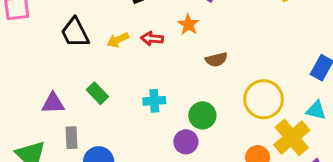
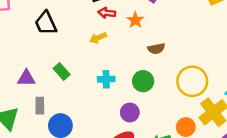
red arrow: (152, 39) -> (107, 13), moved
yellow arrow: (118, 40) -> (98, 38), moved
green circle: (202, 115) -> (143, 81), moved

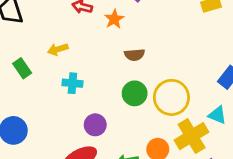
yellow arrow: (98, 38) -> (58, 49), moved
green circle: (143, 81) -> (135, 93), moved

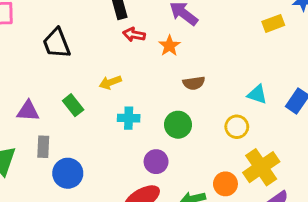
green circle: (135, 93) -> (178, 125), moved
yellow circle: (171, 97) -> (237, 127), size x0.6
cyan triangle: (217, 115) -> (257, 94), moved

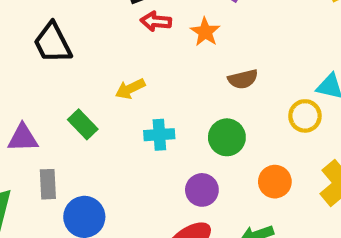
yellow circle: (237, 127) -> (305, 116), moved
orange circle: (225, 184) -> (275, 182), moved

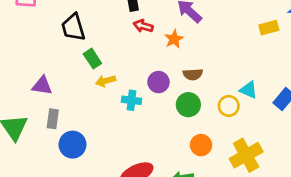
yellow arrow: (130, 89) -> (106, 81), moved
green rectangle: (83, 124) -> (92, 59), moved
green circle: (227, 137) -> (188, 105), moved
purple circle: (202, 190) -> (158, 82), moved

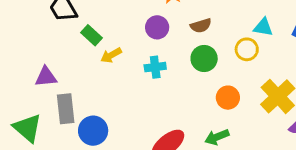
purple circle: (158, 82) -> (157, 27), moved
cyan cross: (131, 100) -> (155, 67), moved
gray rectangle: (53, 119) -> (66, 109), size x1.4

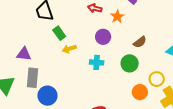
brown semicircle: (201, 26) -> (140, 42), moved, turned -32
yellow circle: (247, 49) -> (157, 79), moved

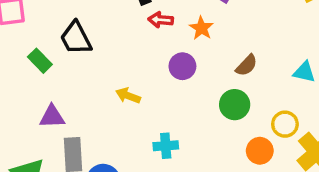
green rectangle: (59, 33) -> (40, 61), moved
yellow arrow: (69, 49) -> (128, 96), turned 48
cyan cross: (97, 62) -> (166, 146), moved

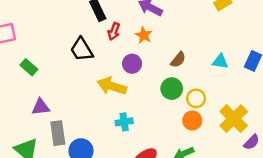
red arrow: (161, 20) -> (114, 31), turned -70
black trapezoid: (76, 38) -> (82, 49), moved
yellow arrow: (128, 96) -> (112, 86), moved, size x1.6
yellow circle: (285, 124) -> (196, 98), moved

